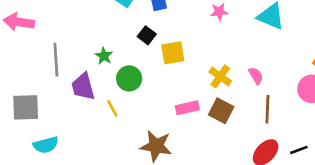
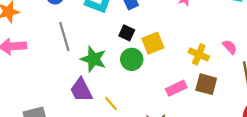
green star: (104, 56) -> (93, 59), size x1.6
gray line: (56, 60) -> (64, 36), moved
green circle: (129, 78) -> (132, 59), moved

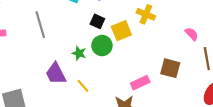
yellow cross: (199, 54) -> (146, 14), moved
green star: (93, 59) -> (79, 53), moved, size x0.6
pink rectangle: (176, 88) -> (140, 83), moved

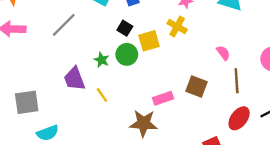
gray line: (40, 25) -> (64, 25), turned 55

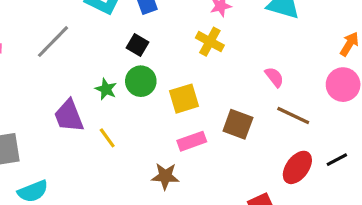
yellow square: (149, 41) -> (184, 99), moved
brown line: (237, 81) -> (293, 116), turned -60
brown star: (143, 123) -> (165, 176), size x0.7

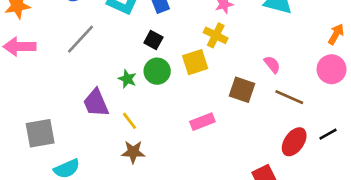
yellow square: (184, 99) -> (195, 62), moved
brown square: (238, 124) -> (242, 90), moved
brown star: (165, 176) -> (133, 152), moved

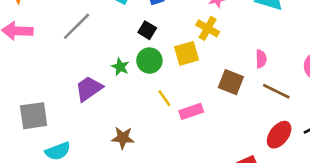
pink semicircle: (272, 64) -> (261, 59), turned 36
purple trapezoid: (96, 103) -> (89, 89), turned 76
yellow line: (129, 121) -> (164, 98), moved

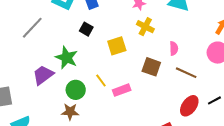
yellow cross: (208, 28) -> (145, 27), moved
green circle: (149, 61) -> (76, 90), moved
green star: (120, 67) -> (66, 58), size x1.6

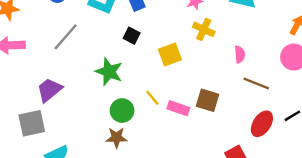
brown square: (151, 67) -> (208, 100), moved
purple trapezoid: (43, 75) -> (49, 90), moved
pink rectangle: (122, 90) -> (178, 108), turned 42

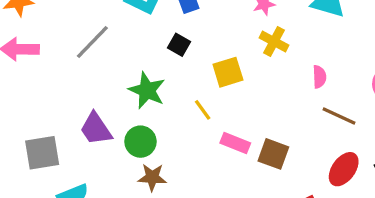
purple trapezoid: (49, 90) -> (96, 129), moved, turned -88
yellow line: (152, 98) -> (203, 110), moved
brown square: (208, 100) -> (273, 154), moved
green circle: (122, 111) -> (140, 142), moved

